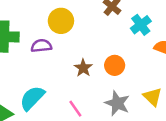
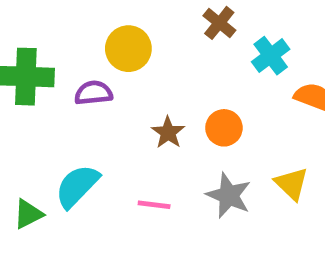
pink line: (75, 109) -> (154, 205), turned -48

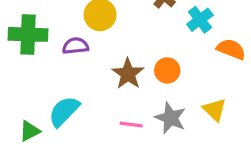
brown star: (168, 132) -> (128, 74), size x1.4
pink line: (154, 205) -> (131, 124), moved

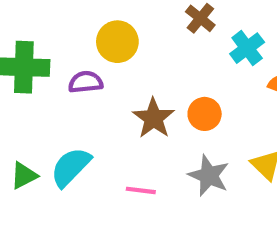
pink line: (131, 124) -> (141, 190), moved
green triangle: (30, 131) -> (24, 176), moved

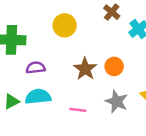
purple semicircle: (86, 82) -> (36, 68), moved
cyan semicircle: (71, 167) -> (38, 97), turned 40

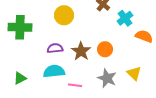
purple semicircle: (36, 68) -> (55, 48), moved
cyan semicircle: (38, 97) -> (54, 71), moved

